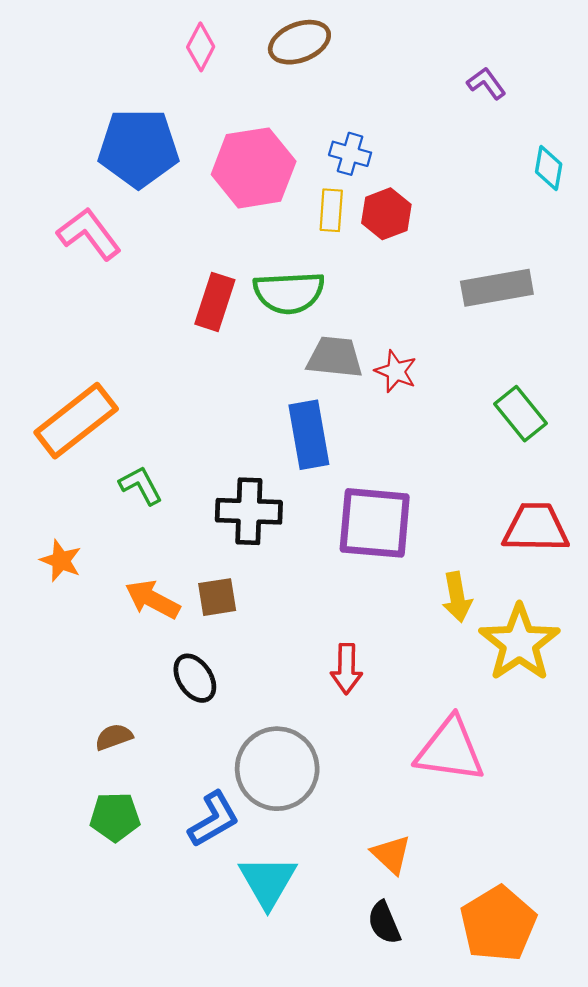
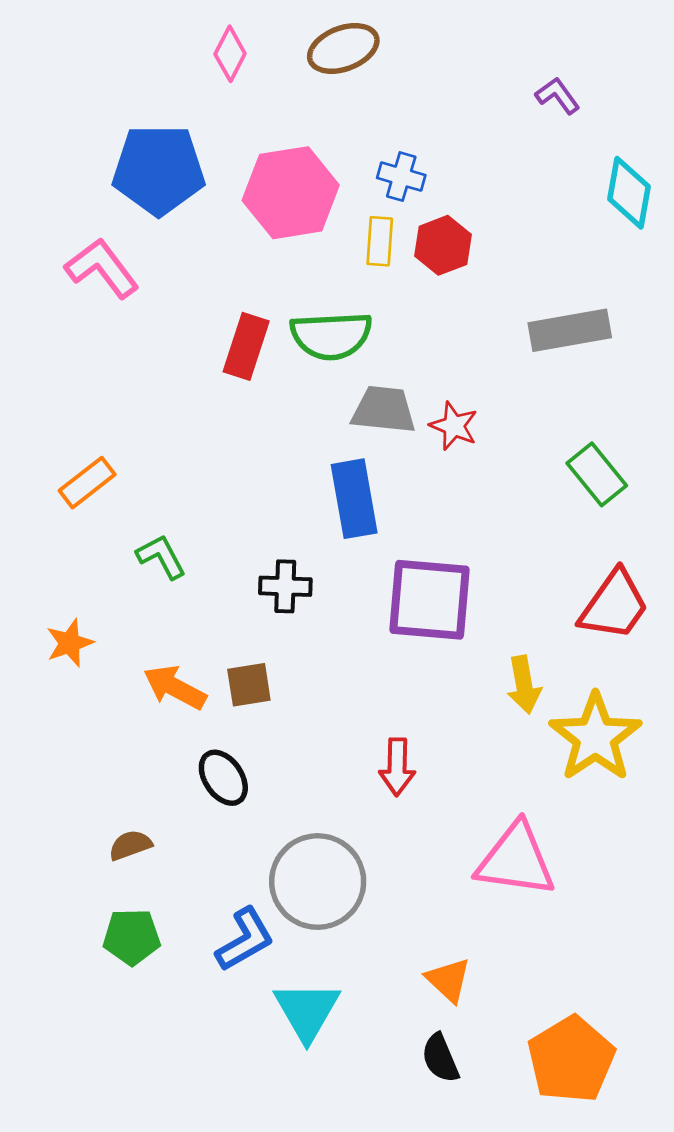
cyan diamond: (549, 168) -> (629, 193), size x1.4
orange rectangle: (76, 421) -> (87, 483), size x0.6
black cross: (249, 511) -> (285, 586), size x0.7
red trapezoid: (536, 528) -> (614, 605), turned 124
orange star: (61, 561) -> (70, 643), turned 30

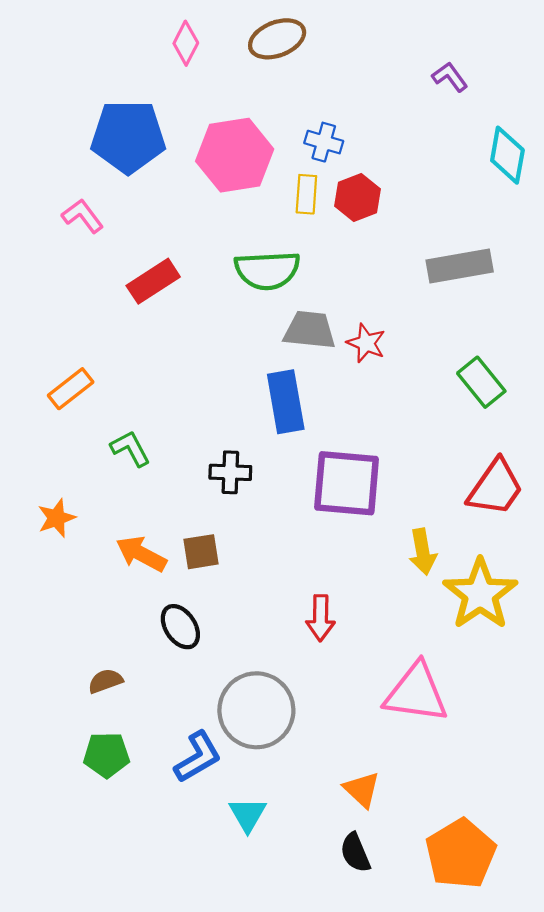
pink L-shape: (102, 268) -> (83, 216), size x0.7
red rectangle: (246, 346) -> (153, 281), moved, turned 39
cyan triangle: (307, 1011) -> (248, 815), size x0.7

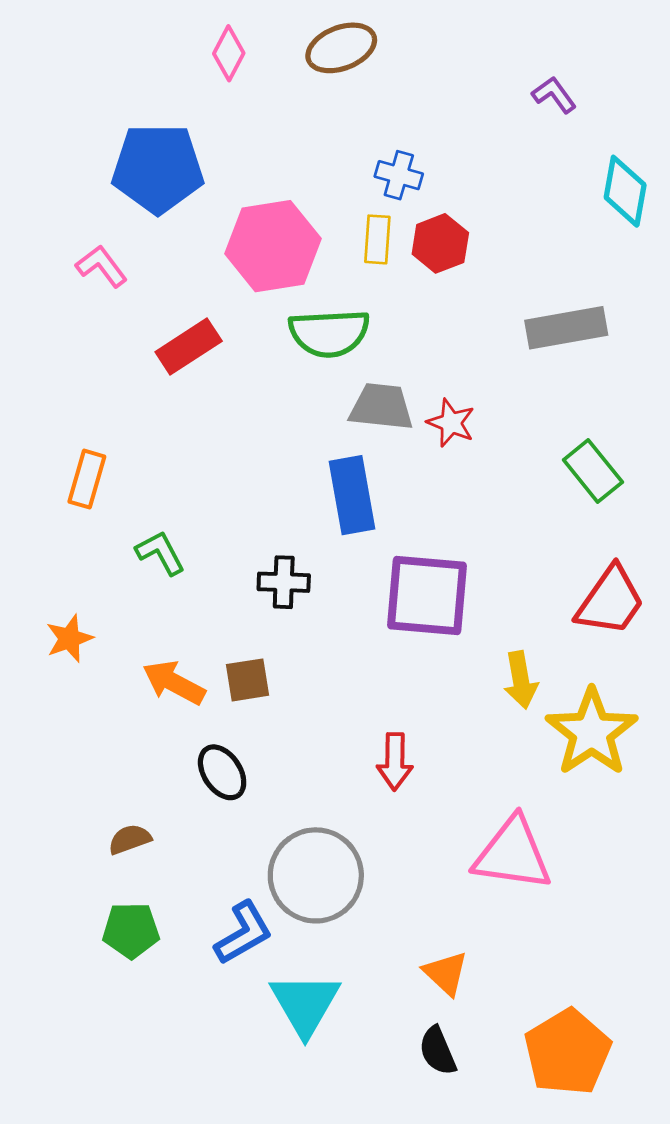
pink hexagon: (235, 155) -> (273, 246), moved
orange rectangle: (71, 389) -> (87, 479), turned -36
cyan triangle: (248, 815) -> (305, 1004), size x1.5

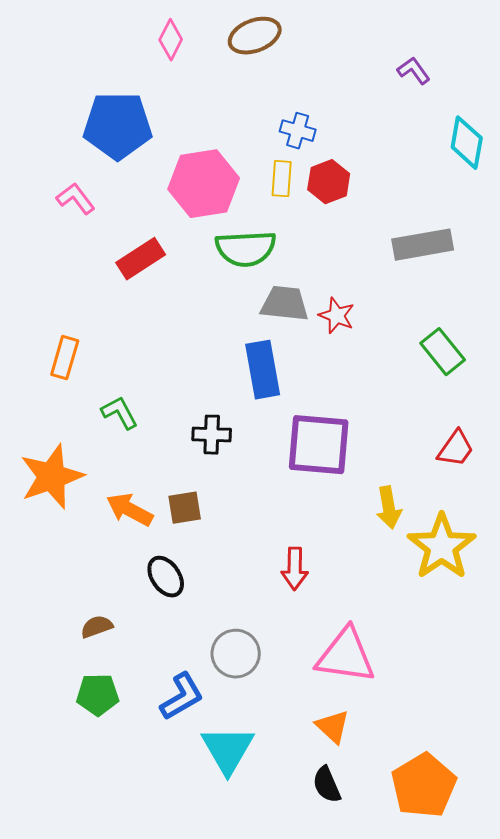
red trapezoid: (610, 601) -> (456, 449), size x0.7
orange star: (69, 638) -> (52, 477), size x1.8
pink triangle: (513, 854) -> (346, 656), moved
gray circle: (316, 875) -> (236, 654), size x0.7

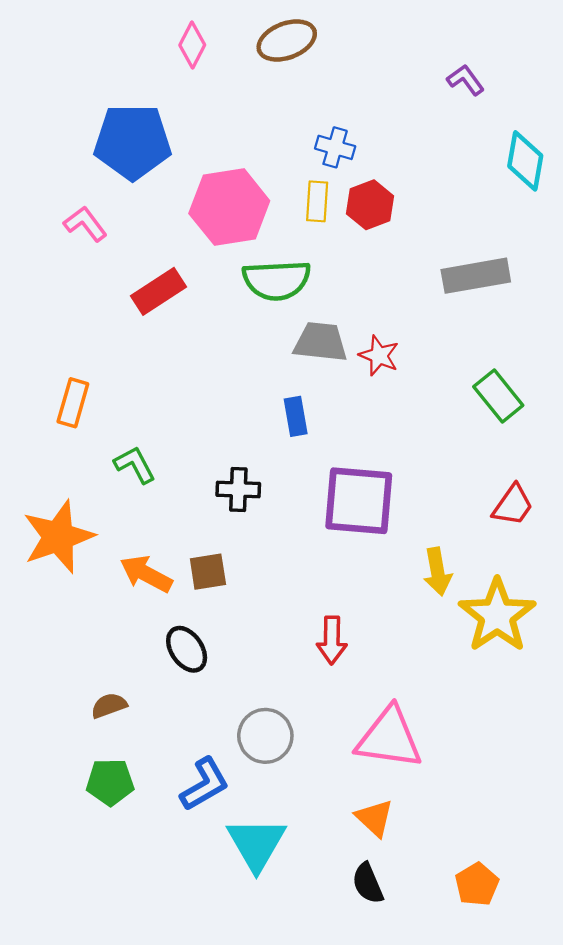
blue rectangle: (263, 370) -> (296, 416), size x0.6
orange pentagon: (424, 786) -> (477, 884), size x0.6

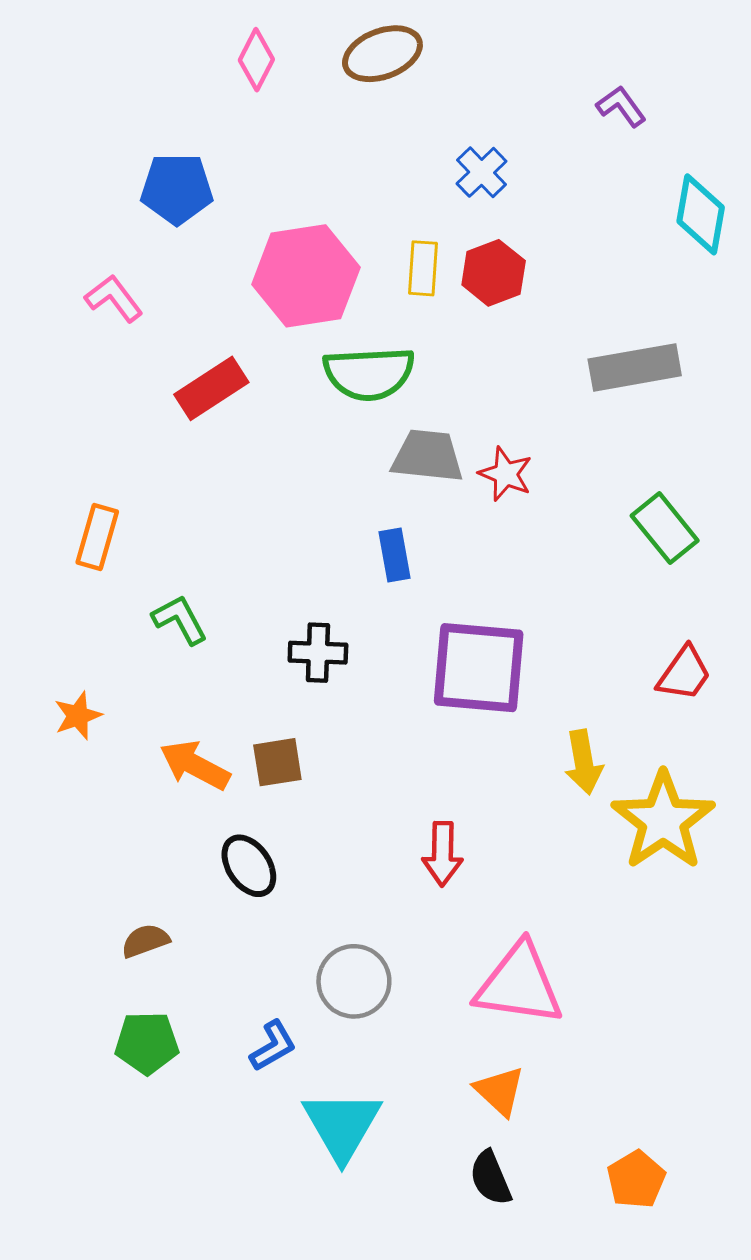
blue pentagon: (133, 142) -> (177, 189), size x0.7
blue cross: (335, 147) -> (482, 172), moved, turned 30
orange star: (58, 537) -> (78, 716), size x0.5
blue L-shape: (205, 784) -> (273, 1046), size x0.7

